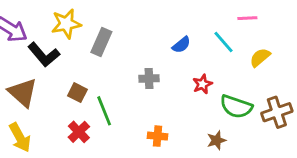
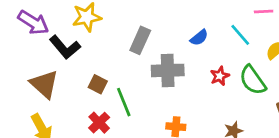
gray rectangle: (101, 42) -> (140, 40), moved
gray cross: (149, 79) -> (168, 70), size x1.6
green semicircle: (236, 107) -> (253, 80), moved, turned 36

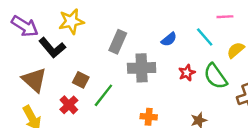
green line: (124, 102) -> (103, 95), turned 60
red cross: (99, 123) -> (69, 105), moved

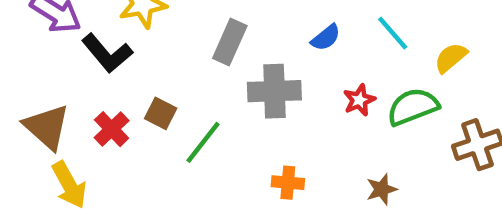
green semicircle: (215, 76) -> (413, 107), turned 104
brown triangle: (34, 80) -> (47, 127), moved
red cross: (69, 105) -> (112, 129), moved

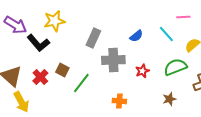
red star: (359, 100) -> (142, 71), moved
brown star: (382, 189) -> (169, 99), moved

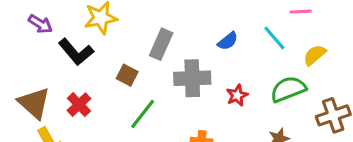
purple arrow: (15, 25) -> (40, 24), size x0.7
brown square: (62, 70) -> (127, 75), moved

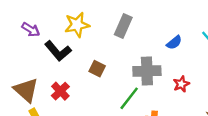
gray rectangle: (161, 44) -> (123, 26), moved
green line: (143, 114) -> (129, 98), moved

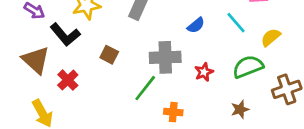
brown triangle: (26, 90) -> (36, 60), moved

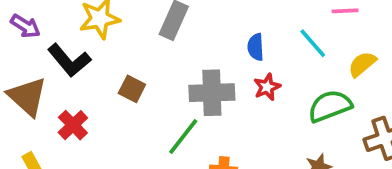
blue semicircle: (196, 25) -> (256, 47), turned 126
red star: (204, 72) -> (267, 87), moved

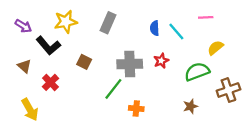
cyan line: (313, 43) -> (176, 31), moved
blue semicircle: (256, 47) -> (155, 28), moved
brown triangle: (27, 97) -> (24, 66), size x0.6

